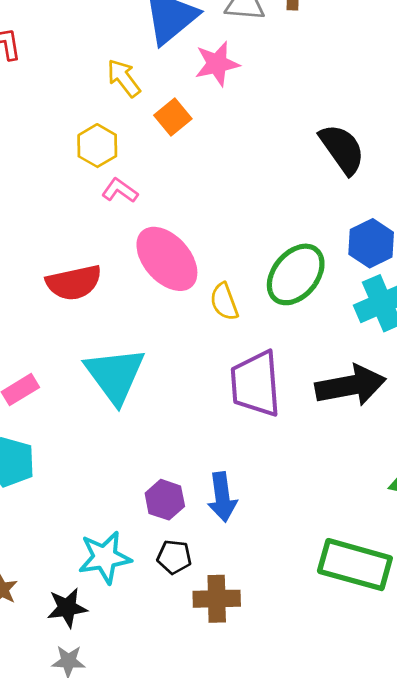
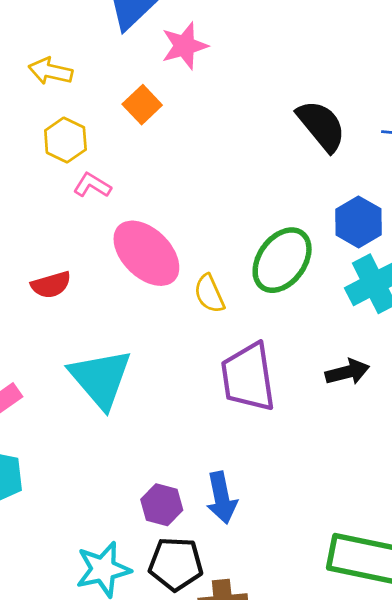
yellow arrow: (124, 78) -> (51, 71), moved, turned -36
red semicircle: (74, 283) -> (51, 285), size x0.7
black arrow: (351, 385) -> (347, 372), size x0.6
black pentagon: (174, 557) -> (176, 564), size x1.5

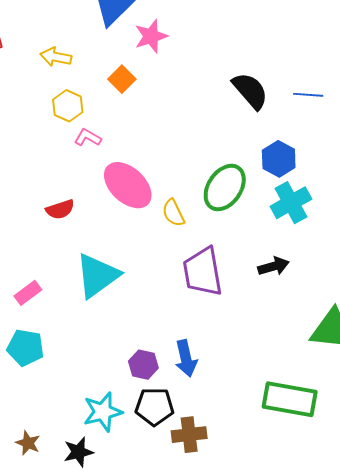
cyan triangle: (101, 378) -> (97, 275), turned 36

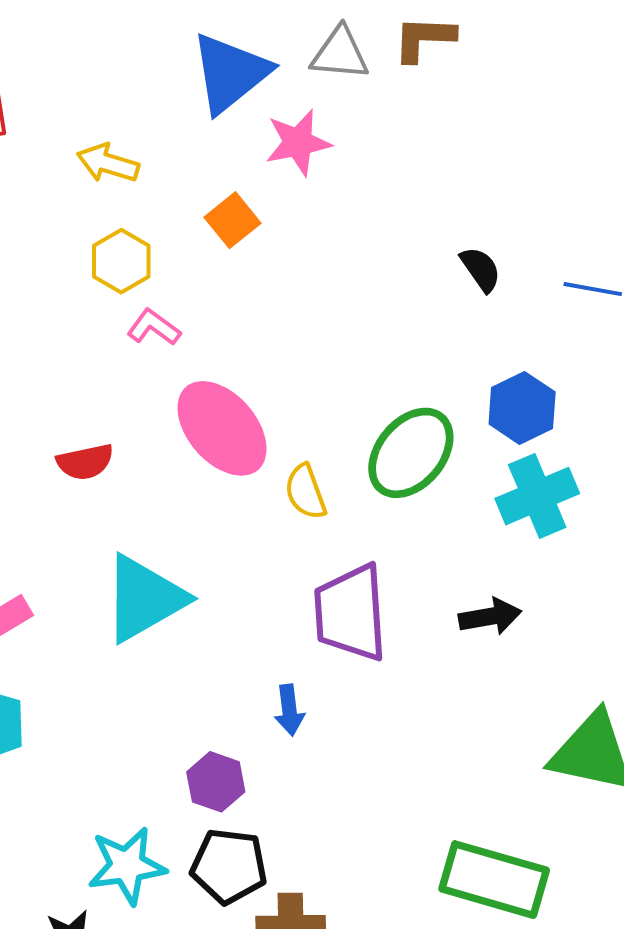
black semicircle: (250, 91) -> (481, 269), size x0.6
blue arrow: (186, 358) -> (289, 710), moved, size x0.7

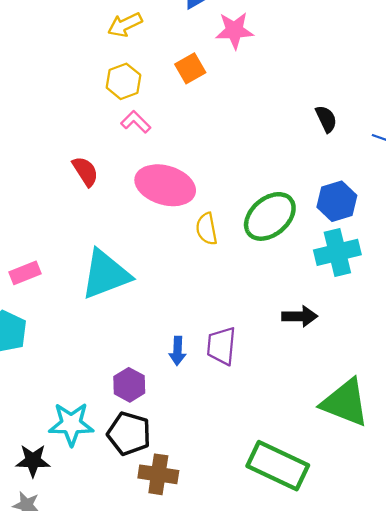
yellow arrow: (108, 163) -> (125, 25), turned -52
pink ellipse: (222, 428) -> (165, 185), turned -42
red semicircle: (85, 462) -> (85, 171), moved, turned -120
purple trapezoid: (351, 613) -> (221, 346), moved, size x0.7

